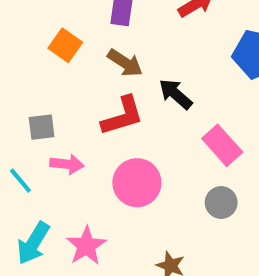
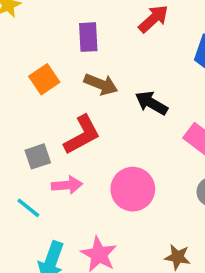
orange square: (65, 45) -> (44, 79), turned 32
red L-shape: (122, 116) -> (82, 135), moved

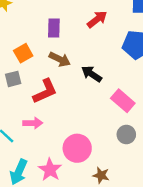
gray square: (38, 156) -> (13, 79), moved
pink circle: (133, 189) -> (77, 148), moved

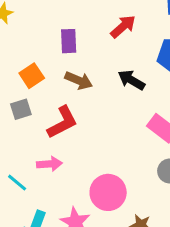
black arrow: (92, 74) -> (131, 80), moved

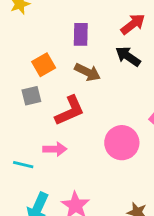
black arrow: (131, 80) -> (128, 56), moved
cyan line: (17, 183) -> (23, 165), turned -30
pink circle: (108, 192) -> (122, 143), moved

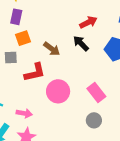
purple rectangle: (81, 34) -> (16, 17), moved
pink circle: (122, 143) -> (58, 91), moved
pink arrow: (55, 149) -> (24, 113), moved

